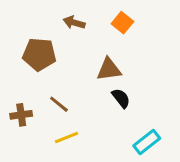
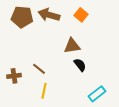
brown arrow: (74, 23) -> (49, 15), size x1.5
brown pentagon: (39, 54) -> (22, 17), moved
yellow line: (67, 137) -> (44, 91), turned -56

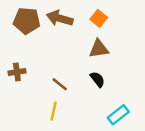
brown triangle: (72, 46) -> (99, 49), moved
brown line: (39, 69) -> (60, 84), moved
brown cross: (14, 76) -> (17, 72), moved

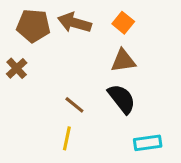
brown cross: (17, 72) -> (17, 68), moved, turned -35
black semicircle: (98, 79) -> (122, 99), size x1.5
cyan rectangle: (118, 115) -> (148, 143), turned 30

